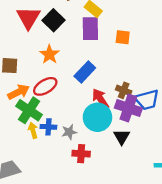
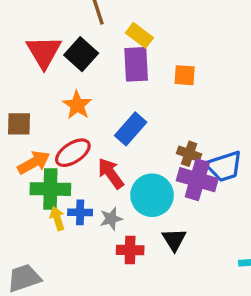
red arrow: (100, 99) -> (111, 173), moved
green cross: (29, 110) -> (50, 189), turned -30
black triangle: (122, 137) -> (174, 240), moved

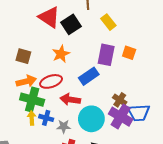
red triangle: (44, 52) -> (49, 17), turned -40
purple rectangle: (136, 64) -> (106, 55), moved
red arrow: (111, 173) -> (70, 99), turned -60

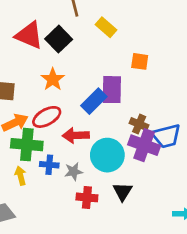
purple rectangle: (106, 55) -> (112, 90), moved
yellow arrow: (32, 118) -> (20, 176), moved

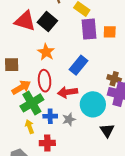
purple rectangle: (112, 90) -> (89, 29), moved
red ellipse: (47, 117) -> (45, 81), turned -60
green cross: (27, 145) -> (32, 103), turned -30
red cross: (87, 197) -> (47, 143), moved

